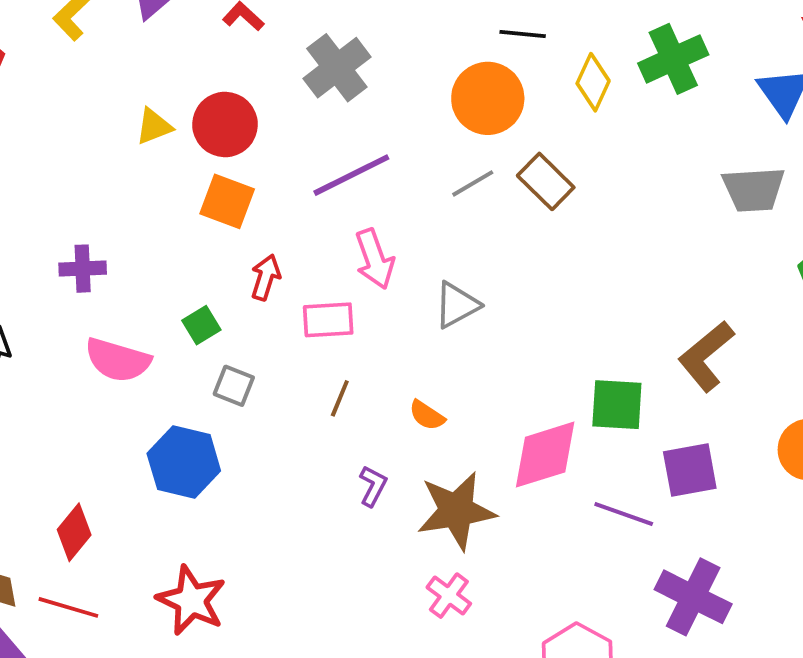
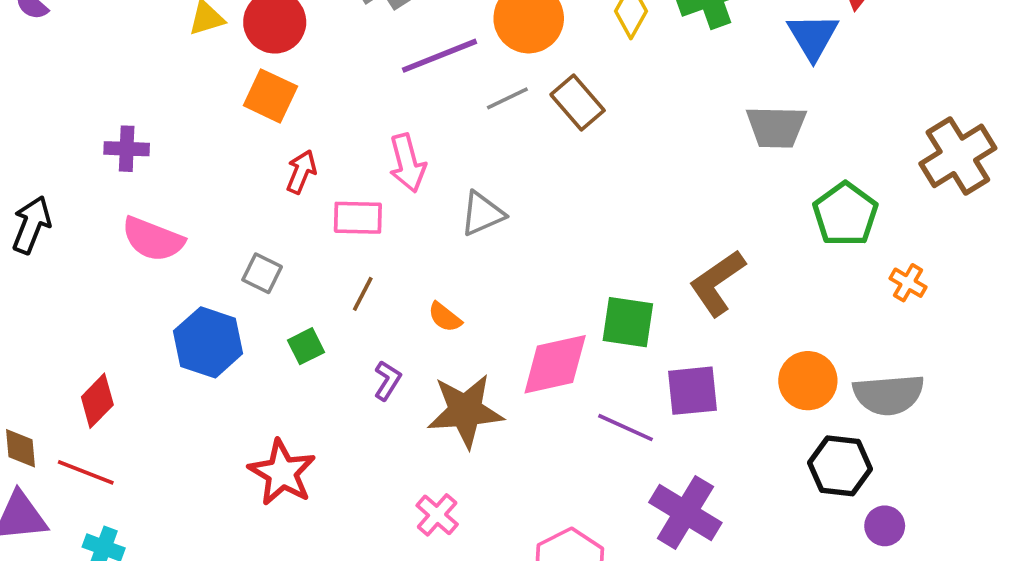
purple line: (351, 175) -> (439, 56), moved
green square: (201, 325) -> (306, 346), moved
pink cross: (449, 596) -> (437, 515), moved
red star: (191, 600) -> (282, 473), moved

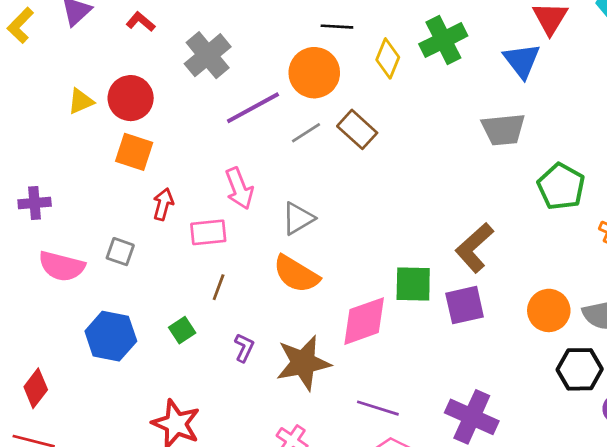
gray square: (262, 273) -> (120, 252), moved
orange semicircle: (445, 317) -> (296, 274), moved, size x1.8
purple square: (692, 391) -> (465, 305), moved
purple line: (625, 428) -> (378, 408), moved

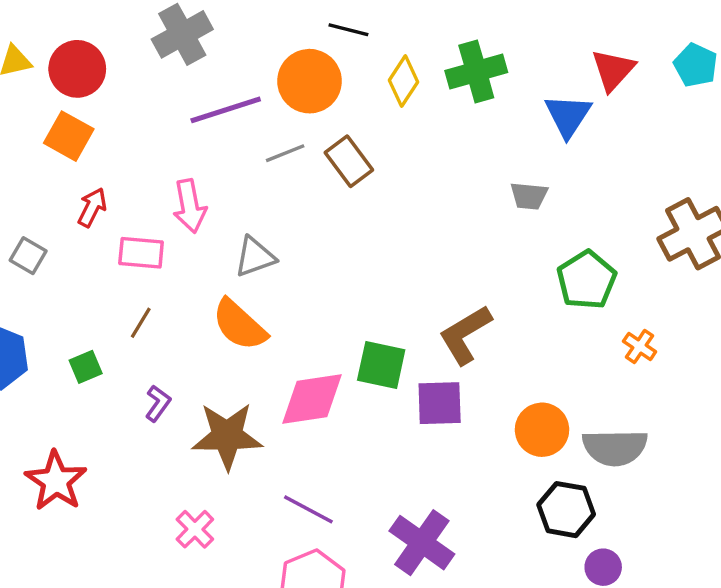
gray trapezoid: (503, 129) -> (529, 196), size x0.7

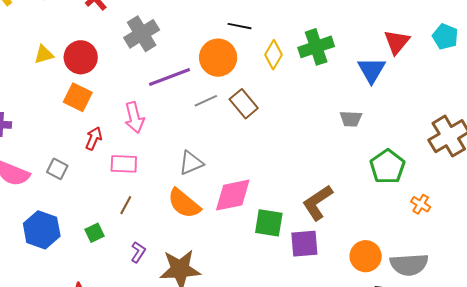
pink arrow: (190, 206) -> (134, 117), moved
pink diamond: (312, 399) -> (233, 195), moved

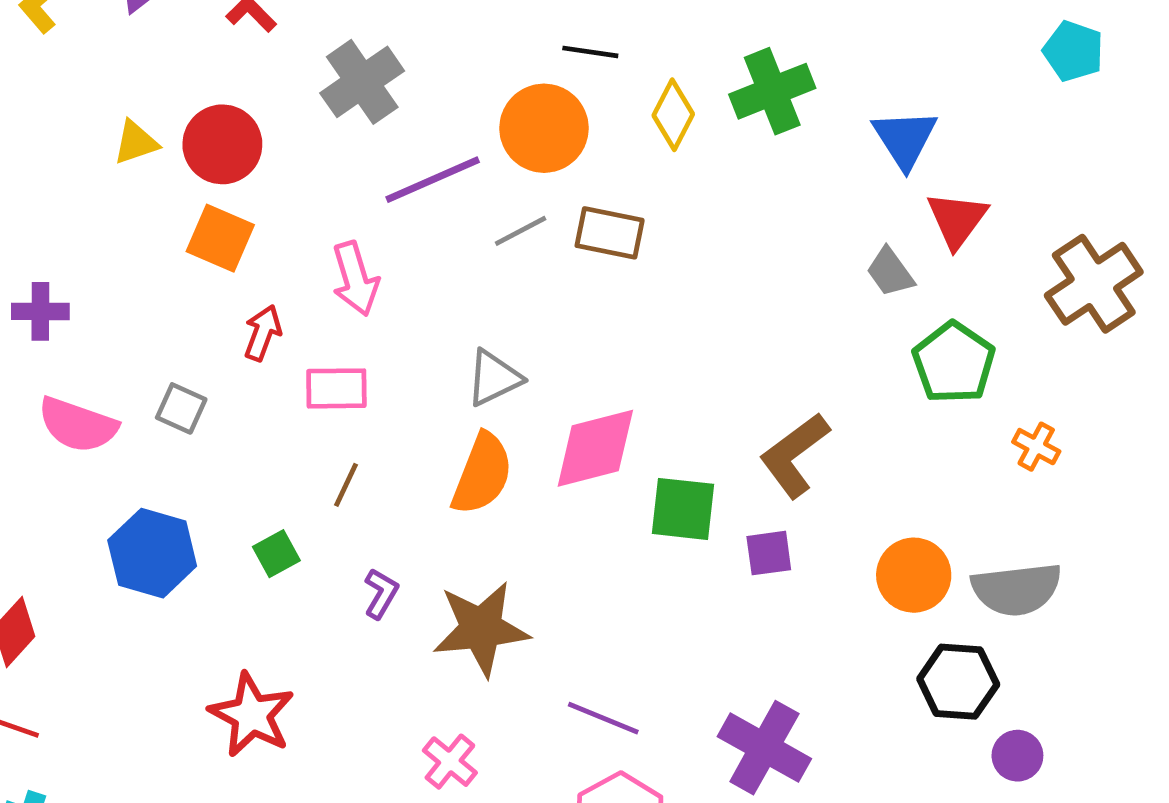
red triangle: (397, 42) -> (957, 220), moved
brown rectangle: (244, 104) -> (610, 233), turned -36
gray trapezoid: (351, 119) -> (890, 272), moved, turned 55
orange semicircle: (184, 203) -> (482, 474), turned -105
purple square: (304, 244) -> (769, 553), size x0.7

